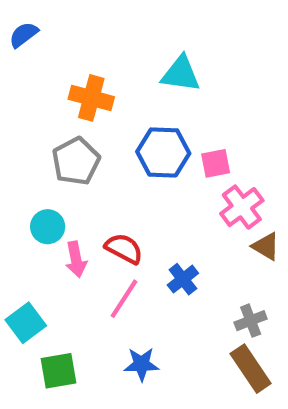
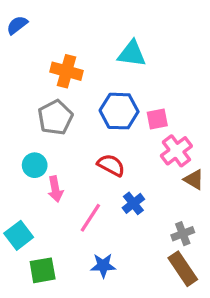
red semicircle: (124, 249) -> (111, 165), moved

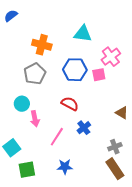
pink cross: (176, 151) -> (111, 57), moved

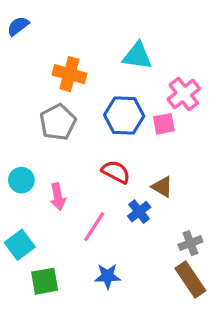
cyan circle: (22, 104) -> (21, 180), moved
brown triangle: (122, 113) -> (162, 187), moved

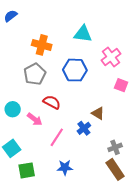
pink square: (164, 124) -> (121, 85), moved, turned 32
red semicircle: (116, 172) -> (52, 102), moved
pink arrow: (58, 197) -> (35, 119), turned -42

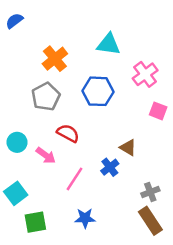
orange cross: (42, 45) -> (55, 59), turned 36

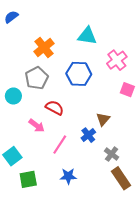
cyan circle: (17, 142) -> (13, 96), moved
brown triangle: (128, 148) -> (103, 119), turned 40
gray cross: (150, 192) -> (112, 154), moved, turned -32

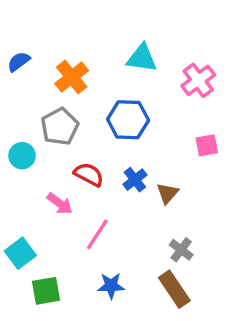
blue semicircle: (11, 17) -> (19, 62), moved
pink cross: (117, 60) -> (198, 80), moved
pink square: (127, 90) -> (207, 145), turned -32
blue cross: (88, 135) -> (135, 180), moved
brown rectangle: (121, 178) -> (174, 289), moved

